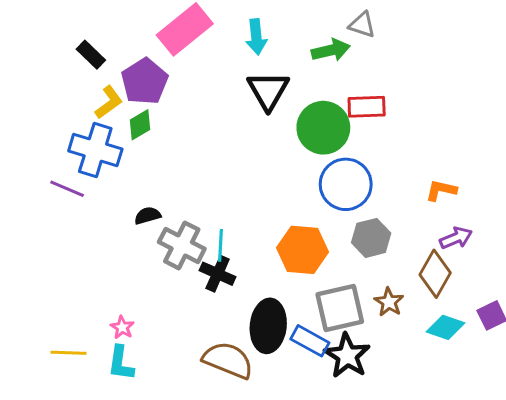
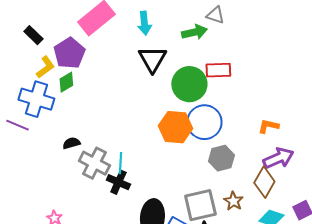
purple arrow: (456, 238) -> (278, 158), size x1.4
orange hexagon: (302, 250) -> (175, 127), moved

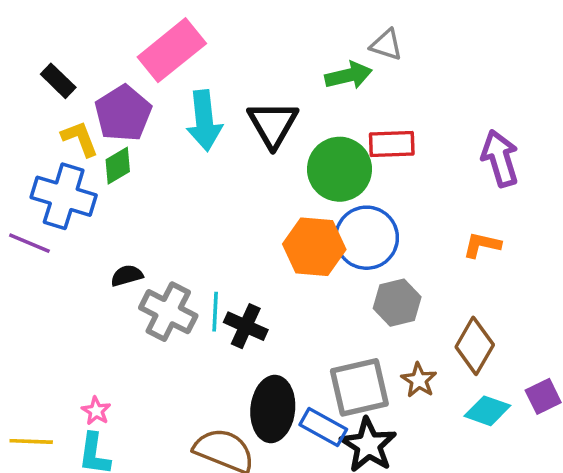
cyan arrow: (144, 23) -> (204, 121), moved, size x1.4
yellow L-shape: (45, 67) -> (80, 139), turned -75
purple arrow: (278, 158) -> (500, 158), moved, turned -84
black cross: (118, 182) -> (246, 326), moved

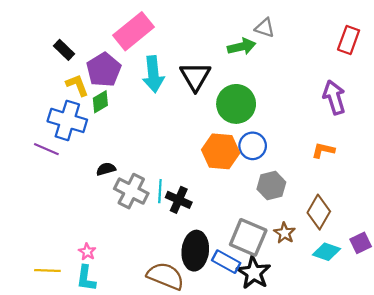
red rectangle: (392, 144) -> (349, 40), moved, turned -68
blue circle: (367, 238) -> (253, 146), size x0.7
gray square: (359, 387) -> (248, 237), turned 36

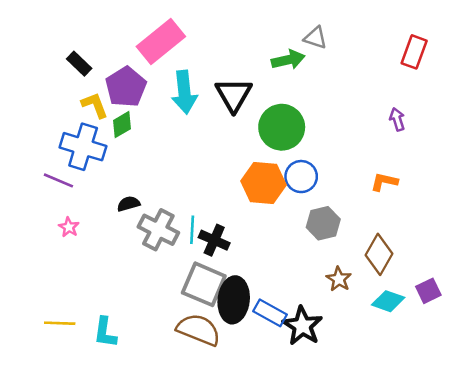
purple arrow: (334, 97) -> (397, 119), size x0.6
gray square: (248, 237) -> (204, 284), moved
pink star: (87, 252) -> (69, 227), moved

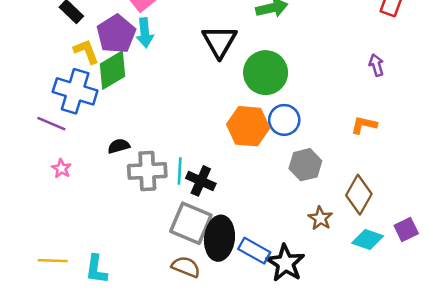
cyan arrow: (184, 92) -> (145, 33), moved, size x0.7
green diamond: (122, 125) -> (112, 70), size x1.5
gray cross: (158, 230) -> (147, 171), turned -30
brown semicircle: (199, 330) -> (186, 267), size x0.7

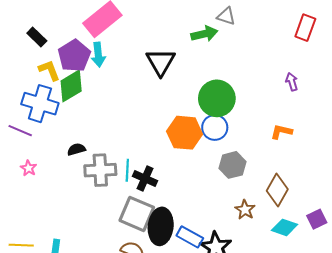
green circle: (266, 73) -> (217, 98), moved

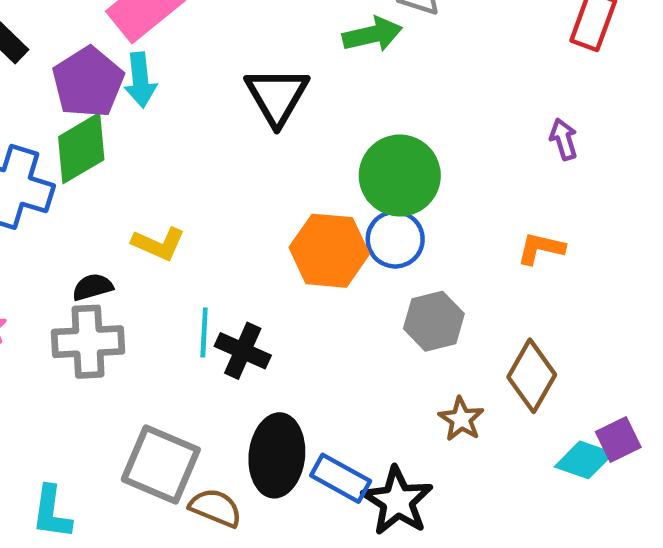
yellow L-shape: (49, 70) -> (159, 244), moved, turned 135
gray cross: (100, 170) -> (88, 342), moved
gray square: (137, 214) -> (161, 465), moved
cyan diamond: (284, 227) -> (584, 460), moved

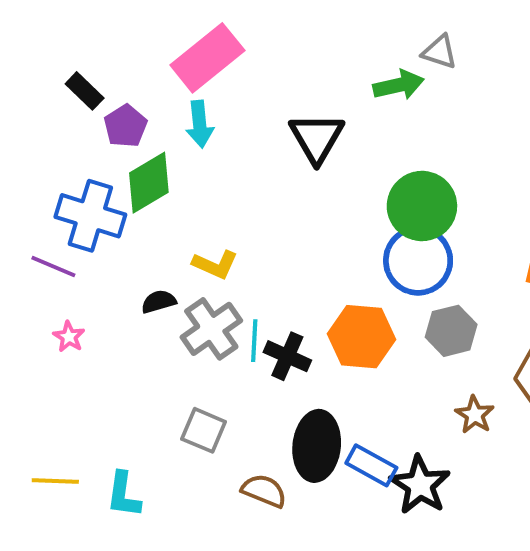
purple pentagon: (88, 82) -> (126, 126), moved, size x0.7
blue circle: (395, 239) -> (418, 261), size x1.4
orange hexagon: (329, 251) -> (362, 337), moved
gray cross: (88, 342) -> (211, 329), moved, turned -32
gray square: (161, 465) -> (204, 430), moved, size x0.7

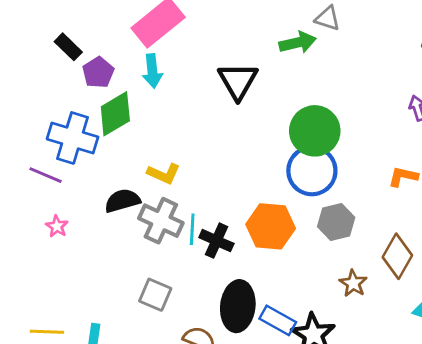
black semicircle: (159, 302) -> (122, 201), size x1.4
gray cross: (211, 329) -> (161, 221), turned -30

